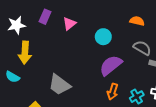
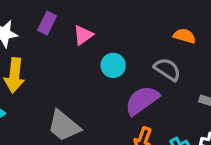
cyan circle: (103, 37) -> (113, 65), moved
gray semicircle: (142, 48) -> (167, 69), moved

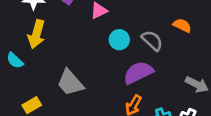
gray semicircle: (167, 69) -> (152, 41), moved

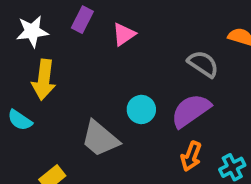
cyan circle: (119, 40) -> (141, 109), moved

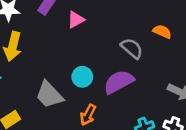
orange arrow: (191, 156) -> (88, 115), moved

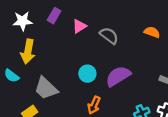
gray semicircle: (132, 48) -> (109, 36), moved
gray trapezoid: (49, 95) -> (46, 88), moved

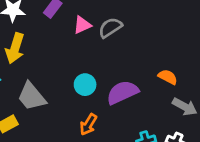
orange semicircle: (152, 32) -> (168, 77), moved
gray semicircle: (109, 36) -> (110, 28), moved, turned -78

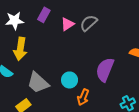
cyan circle: (85, 85) -> (70, 80), moved
purple semicircle: (122, 92) -> (105, 70), turned -35

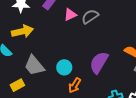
yellow arrow: (20, 49) -> (22, 31), turned -120

